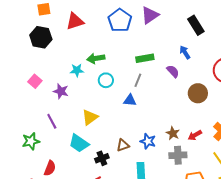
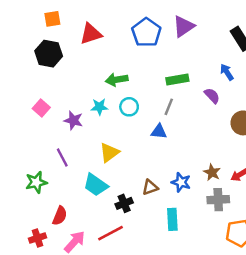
cyan star: (77, 70) -> (99, 107), moved

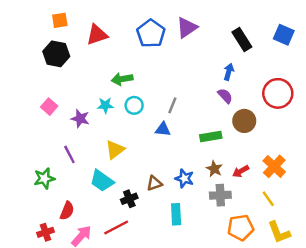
blue arrow: (227, 72) -> (229, 72), turned 49
green rectangle: (177, 80) -> (211, 137), moved
purple semicircle: (212, 96) -> (225, 96), moved

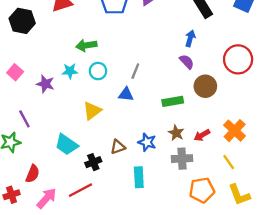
yellow triangle: (115, 150) -> (92, 111), moved
purple line: (69, 154) -> (24, 119), moved

